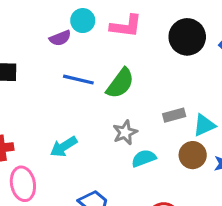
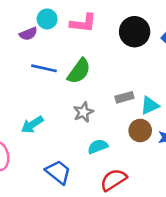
cyan semicircle: (144, 158) -> (98, 147), moved

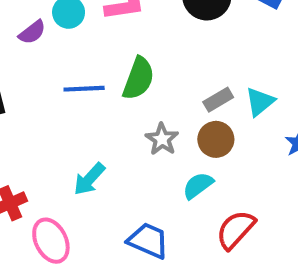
purple semicircle: (28, 34) -> (32, 32), moved
brown circle: (140, 131) -> (216, 139), moved

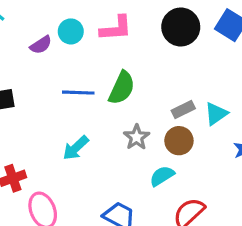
cyan arrow: (89, 179) -> (76, 148), moved

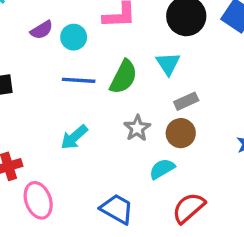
cyan circle: (71, 31) -> (74, 37), moved
cyan triangle: (216, 114) -> (168, 64), moved, turned -30

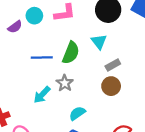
cyan circle: (74, 37) -> (34, 16), moved
gray star: (137, 128) -> (65, 83), moved
cyan semicircle: (162, 169) -> (77, 113), moved

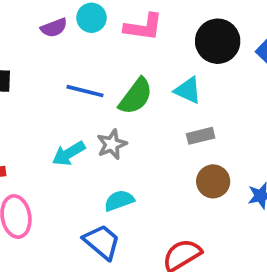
cyan triangle: (99, 42) -> (188, 90), turned -42
brown circle: (111, 86) -> (213, 181), moved

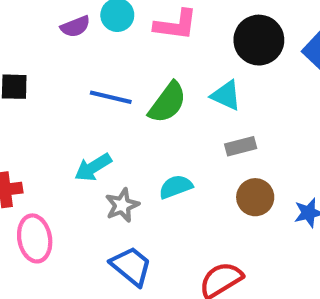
gray star: (112, 144) -> (122, 205), moved
cyan semicircle: (119, 201) -> (176, 187), moved

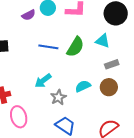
brown circle: (255, 197) -> (109, 87), moved

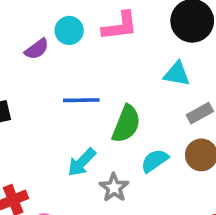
green semicircle: (75, 47) -> (126, 124), moved

